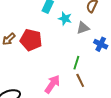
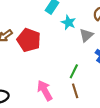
gray triangle: (83, 28) -> (86, 35), turned -32
pink arrow: (52, 84) -> (45, 91), turned -72

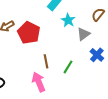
brown line: (75, 91) -> (46, 61), moved

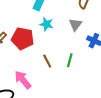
cyan star: (68, 20) -> (47, 24), moved
pink arrow: (39, 82) -> (23, 80), moved

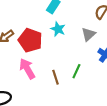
brown line: (47, 61) -> (55, 77), moved
pink arrow: (23, 80) -> (27, 69), moved

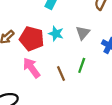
cyan star: (58, 29) -> (56, 34), moved
gray triangle: (88, 34) -> (83, 33), moved

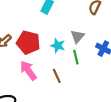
cyan star: (56, 34) -> (58, 46), moved
green line: (82, 65) -> (76, 57), moved, turned -32

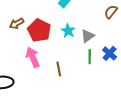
cyan star: (58, 46) -> (68, 31), moved
green line: (76, 57) -> (90, 57), moved

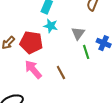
cyan star: (68, 31) -> (51, 26), moved

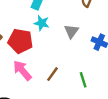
green line: (86, 52) -> (83, 80), moved
brown line: (61, 73) -> (53, 74), turned 64

